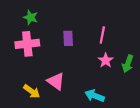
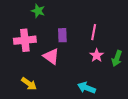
green star: (31, 17) -> (38, 11), moved
pink triangle: (56, 81) -> (51, 56), moved

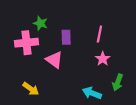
green star: (38, 11) -> (40, 23), moved
green arrow: (117, 58) -> (118, 82), moved

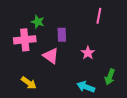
pink line: (99, 34) -> (99, 16), moved
pink star: (103, 59) -> (88, 53), moved

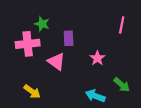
pink line: (99, 16) -> (122, 25), moved
green arrow: (110, 77) -> (122, 85), turned -70

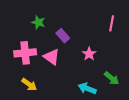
purple rectangle: (69, 38) -> (63, 36), turned -40
pink cross: (28, 44) -> (25, 53), moved

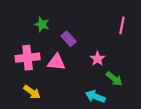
pink triangle: (52, 57) -> (56, 62), turned -30
green arrow: (112, 78) -> (114, 79), moved

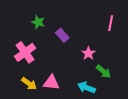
pink cross: (28, 58) -> (25, 52), turned -30
pink triangle: (56, 62) -> (51, 83), moved

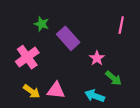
purple rectangle: (62, 35) -> (68, 38), size x1.5

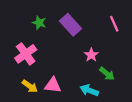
pink line: (121, 25) -> (114, 24), turned -35
purple rectangle: (68, 38) -> (70, 25), moved

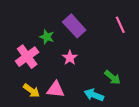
green star: (39, 23) -> (47, 37), moved
pink star: (91, 55) -> (70, 58), moved

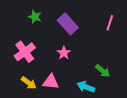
pink line: (120, 25) -> (110, 23), turned 42
green star: (47, 37) -> (35, 17), moved

